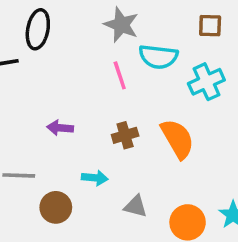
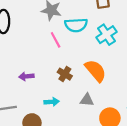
brown cross: (125, 135) -> (65, 74), turned -32
gray triangle: (136, 206) -> (87, 100), moved

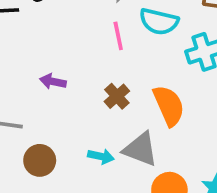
gray triangle: (87, 100) -> (140, 149), size x1.5
cyan arrow: (52, 102) -> (101, 156), moved

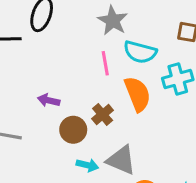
orange semicircle: (169, 106) -> (137, 94), moved
brown circle: (40, 160) -> (73, 130), moved

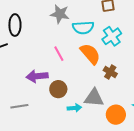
pink line: (105, 63) -> (59, 54), moved
purple arrow: (49, 100) -> (37, 76), size x1.5
brown cross: (103, 114) -> (110, 72), moved

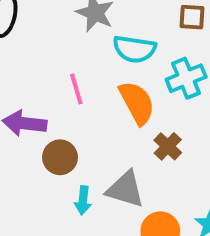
cyan arrow: (74, 108) -> (83, 200), turned 88

